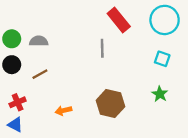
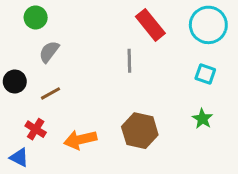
green circle: (12, 39) -> (36, 17), moved
gray semicircle: (39, 41) -> (49, 52), turned -54
red cross: (18, 102) -> (36, 129), moved, turned -35
orange arrow: (63, 111) -> (80, 140), size x1.5

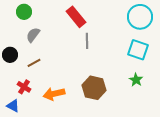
red rectangle: (150, 25) -> (76, 17), moved
cyan square: (205, 74) -> (138, 50), size x1.5

